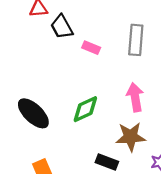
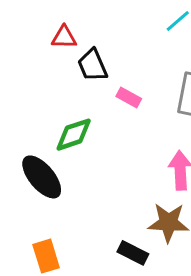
green diamond: (85, 109) -> (74, 135), moved

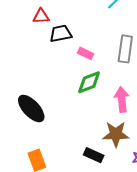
black trapezoid: (92, 65) -> (61, 34), turned 105
green diamond: (74, 135) -> (89, 82), moved

